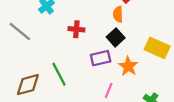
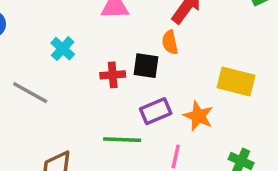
black square: (116, 37) -> (146, 66), moved, turned -30
green line: (59, 74) -> (122, 140), moved, turned -50

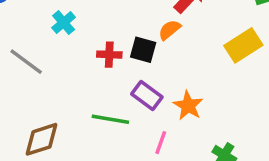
orange semicircle: (170, 42) -> (169, 30), turned 55
yellow rectangle: (236, 81) -> (243, 45), moved, turned -54
purple rectangle: (156, 111) -> (147, 96), turned 52

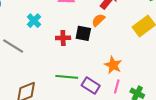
purple rectangle: (147, 96) -> (91, 85), moved
pink line: (161, 143) -> (117, 86), moved

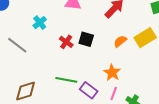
orange semicircle: (98, 20) -> (120, 41), moved
red cross: (63, 38) -> (66, 42), turned 32

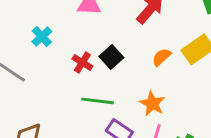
black square: (86, 39) -> (111, 57), turned 35
green line: (66, 80) -> (98, 101), moved

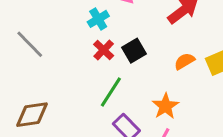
cyan cross: (42, 37) -> (98, 19), moved
green line: (98, 101) -> (111, 92), turned -76

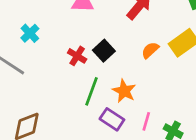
cyan cross: (98, 19) -> (30, 33), moved
orange star: (165, 106) -> (124, 91), moved

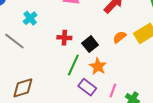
black square: (104, 51) -> (90, 44), moved
red cross: (77, 56) -> (64, 38), turned -32

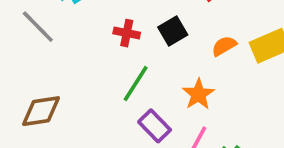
black square: (90, 44) -> (173, 31), moved
orange star: (98, 66) -> (198, 94), moved

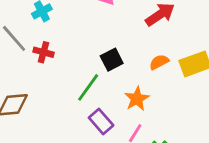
black square: (173, 31) -> (112, 60), moved
red cross: (127, 33) -> (44, 52), moved

